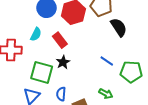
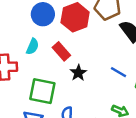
black star: (63, 62) -> (78, 73), moved

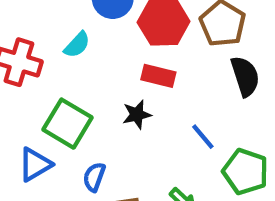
red rectangle: (61, 51) -> (158, 76), moved, turned -54

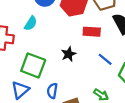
red rectangle: (158, 76) -> (92, 32), moved

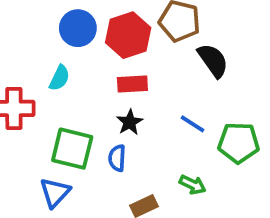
red rectangle: (92, 32) -> (132, 84), moved
blue semicircle: (52, 91) -> (117, 158), moved

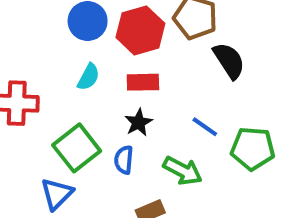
cyan semicircle: (59, 78) -> (88, 77), moved
green square: (72, 149) -> (77, 148), turned 36
green arrow: (193, 185) -> (183, 171), moved, size x1.4

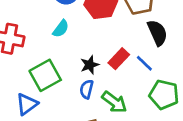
red rectangle: (143, 82) -> (119, 59), moved, turned -55
blue line: (205, 127) -> (144, 63), moved
blue semicircle: (124, 160) -> (87, 89), moved

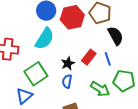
cyan semicircle: (61, 29) -> (45, 39), size x1.6
blue line: (144, 63) -> (108, 59), turned 32
green arrow: (114, 102) -> (100, 89), moved

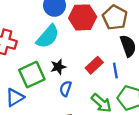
black star: (68, 63) -> (58, 67), moved

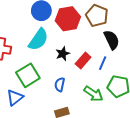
black star: (58, 67) -> (63, 54), moved
blue line: (115, 70) -> (103, 63), turned 40

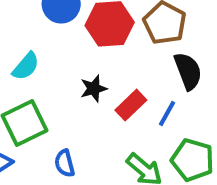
cyan semicircle: (38, 39) -> (26, 66), moved, size x0.7
blue semicircle: (60, 85) -> (65, 163), moved, turned -32

